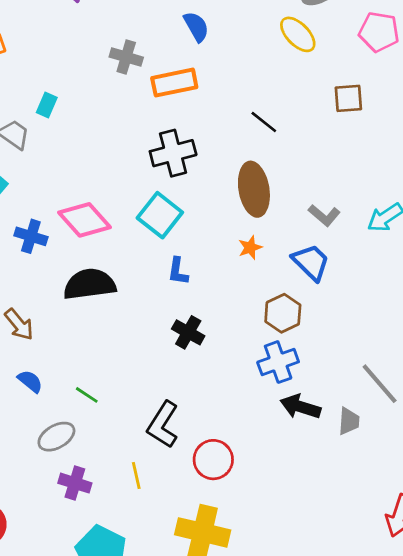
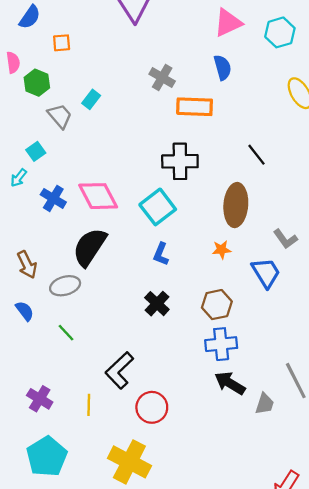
black semicircle: (90, 284) -> (90, 247), turned -63
brown hexagon: (283, 313) -> (217, 305), moved
gray ellipse: (56, 437) -> (65, 286), moved

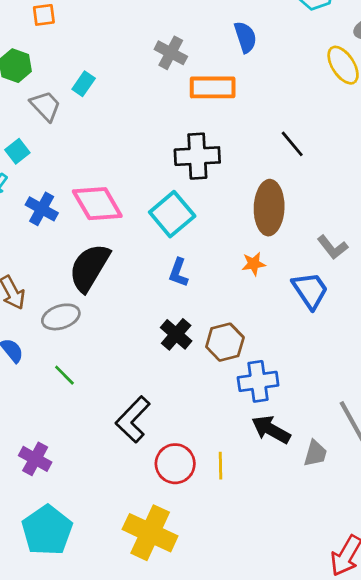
brown hexagon: (217, 305) -> (225, 342), moved
yellow line: (89, 405) -> (220, 466), moved

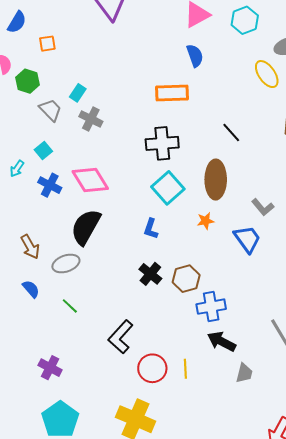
gray cross: (171, 53) -> (91, 119), moved
cyan square: (17, 151) -> (43, 151), moved
cyan square: (172, 214) -> (168, 188), moved
gray trapezoid: (315, 453) -> (244, 373), moved

